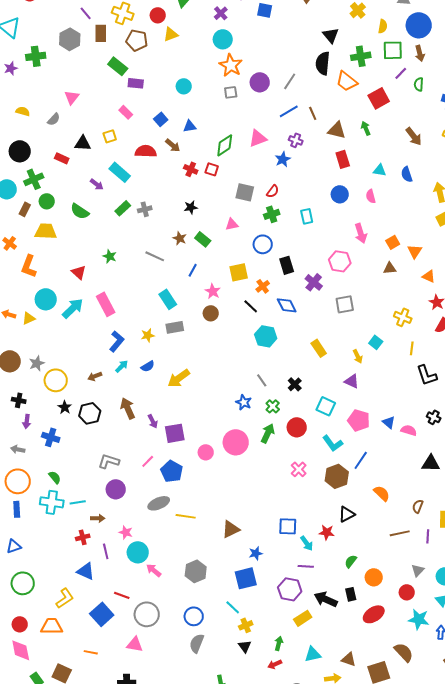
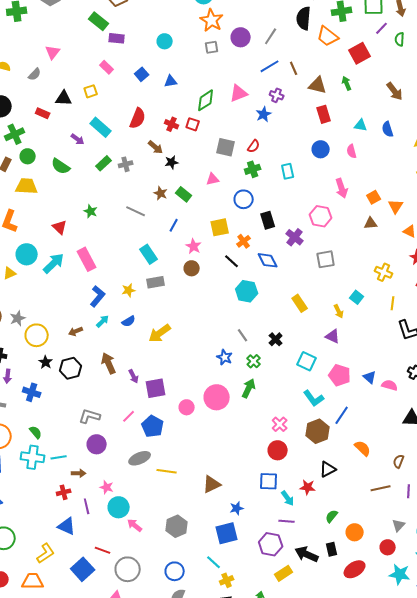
brown arrow: (173, 145) -> (156, 147), moved
red semicircle: (146, 151) -> (138, 118), moved, turned 110
red circle: (297, 427) -> (278, 450), moved

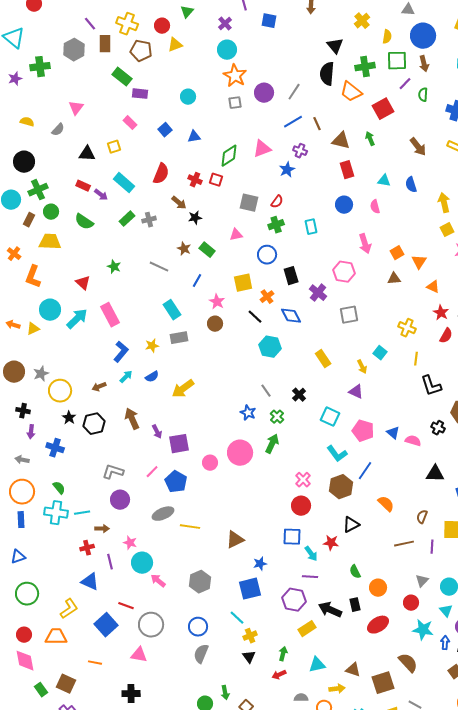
red rectangle: (43, 113) -> (83, 186), moved
green semicircle: (332, 516) -> (355, 572), turned -64

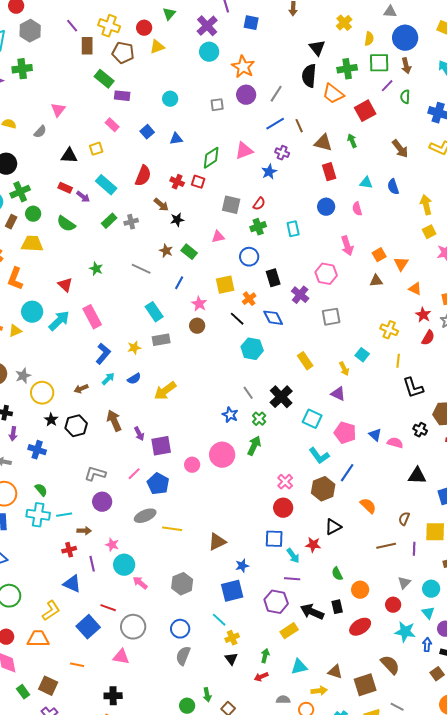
purple cross: (225, 24) -> (207, 26), size x1.5
gray hexagon: (74, 50) -> (30, 31), moved
orange star: (235, 76) -> (243, 67), moved
black cross: (299, 395) -> (281, 397), size x1.6

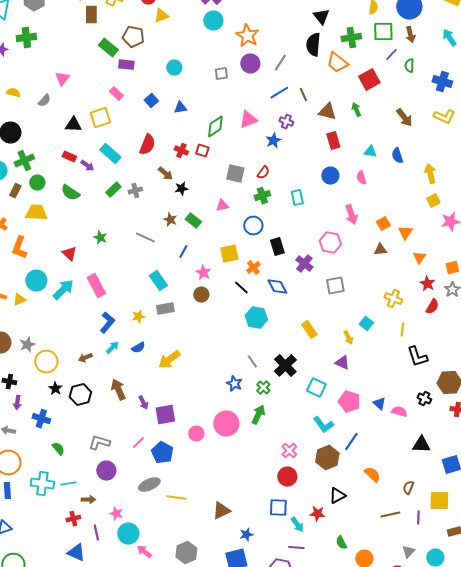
brown pentagon: (123, 53) -> (133, 37), moved
yellow square: (96, 149) -> (100, 118), size x1.5
orange triangle: (415, 289) -> (419, 258), turned 40
green semicircle: (41, 490) -> (58, 449), moved

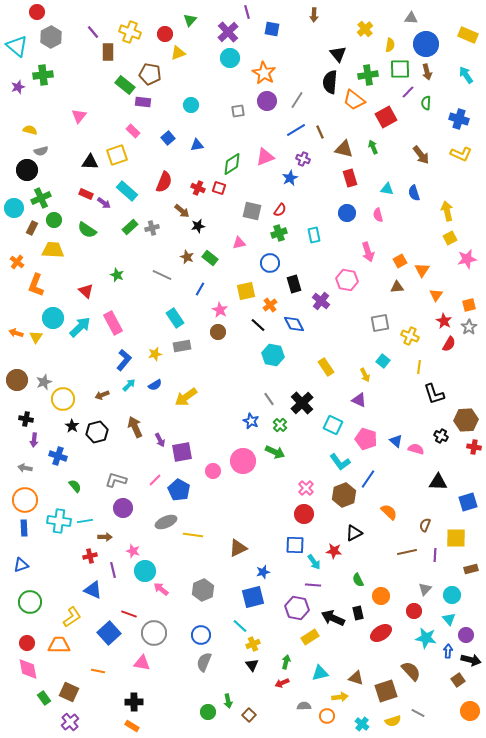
gray semicircle: (44, 101) -> (41, 151), moved, turned 32
gray square: (335, 286) -> (380, 323), moved
yellow triangle: (19, 300) -> (36, 337), turned -32
green arrow: (258, 415) -> (275, 452), turned 90

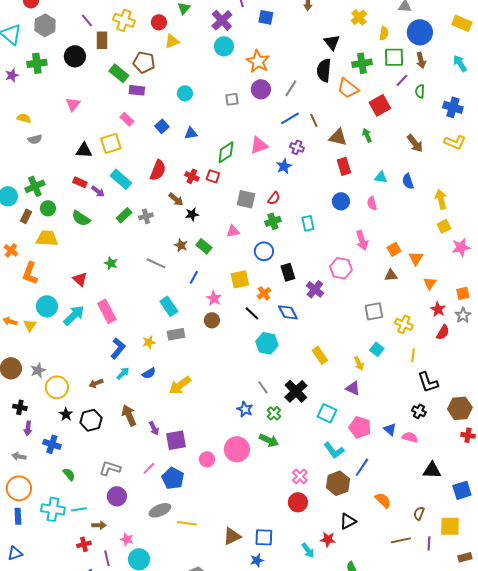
black circle: (27, 170) -> (75, 56), moved
black cross: (441, 436) -> (419, 411), moved
blue square: (295, 545) -> (264, 537), moved

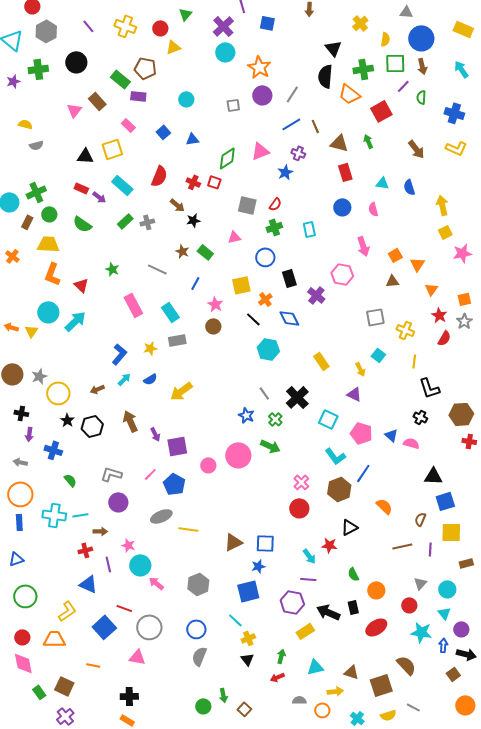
brown rectangle: (102, 40) -> (97, 101), moved, turned -42
orange L-shape: (30, 273) -> (52, 274), moved
pink rectangle: (107, 311) -> (133, 305), moved
blue square: (462, 490) -> (445, 501), moved

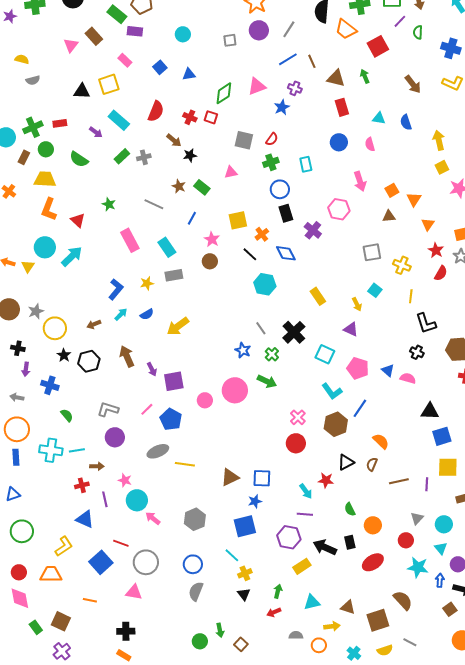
red rectangle: (81, 188) -> (60, 123), moved, turned -32
blue circle: (265, 257) -> (280, 189), moved
brown semicircle: (420, 519) -> (372, 464), moved

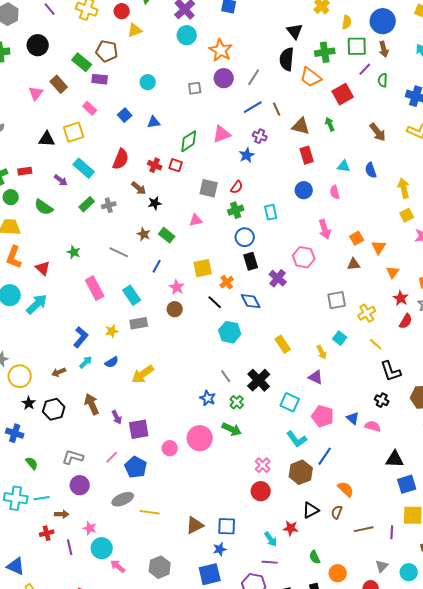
yellow cross: (402, 265) -> (367, 313), turned 36
yellow line: (411, 296) -> (376, 344), turned -56
blue triangle: (85, 519) -> (16, 566), moved

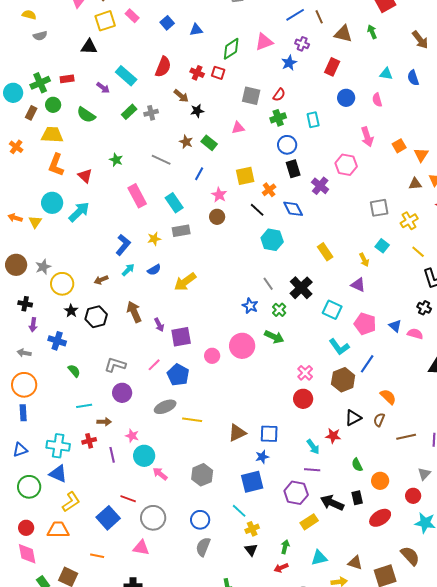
yellow square: (74, 132) -> (105, 21), moved
red rectangle: (307, 155) -> (332, 67), moved, turned 42
brown triangle: (354, 264) -> (415, 184), moved
cyan cross: (16, 498) -> (58, 446), moved

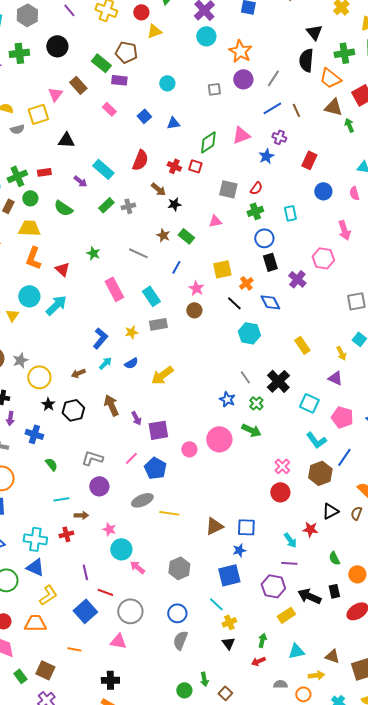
yellow square: (105, 21) -> (38, 114), moved
brown triangle: (343, 34) -> (333, 107), moved
purple line: (112, 455) -> (85, 572), moved

